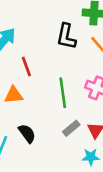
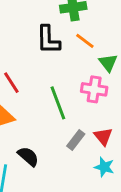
cyan star: (91, 157) -> (104, 167), turned 30

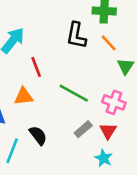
pink cross: (94, 89) -> (114, 102), moved
green line: (58, 103) -> (74, 93), turned -52

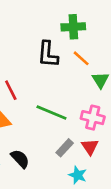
cyan star: (104, 158) -> (78, 175), moved

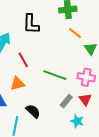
black L-shape: (48, 54) -> (31, 24), moved

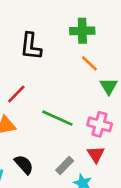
red line: (23, 60) -> (16, 94), turned 70
gray rectangle: (66, 101) -> (65, 165), moved

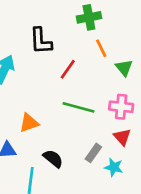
orange line: (89, 63) -> (101, 48), turned 30
red line: (16, 94) -> (68, 69), moved

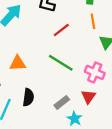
black semicircle: (53, 159) -> (28, 97), turned 42

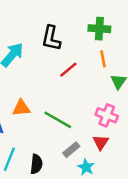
green line: (61, 63) -> (58, 120), moved
black semicircle: (28, 97) -> (36, 164), moved

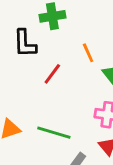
green cross: (99, 29) -> (52, 16), moved

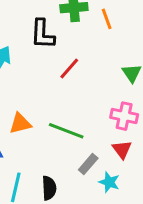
orange line: (88, 53) -> (107, 19), moved

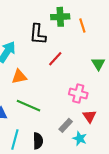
pink cross: (124, 116) -> (78, 94), moved
orange triangle: (20, 123) -> (19, 77), moved
green line: (66, 131) -> (28, 106), moved

